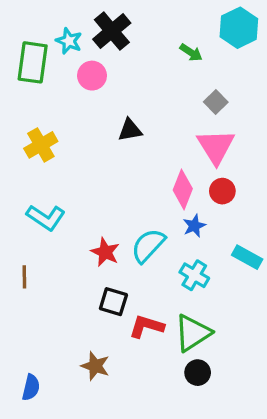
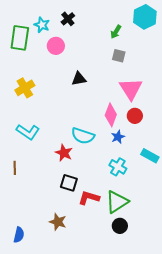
black cross: (112, 31) -> (68, 19), size x0.6
green arrow: (191, 52) -> (116, 32), turned 88
gray square: (216, 102) -> (119, 56), moved, turned -32
cyan semicircle: (148, 246) -> (83, 136), moved, turned -115

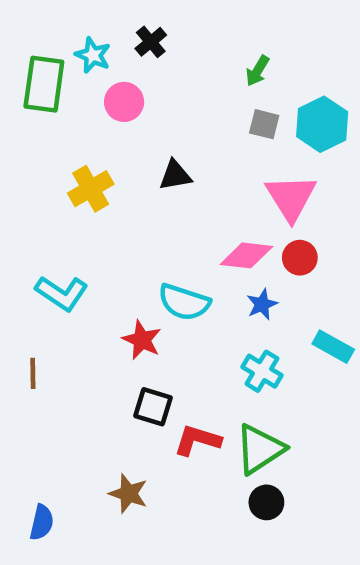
cyan hexagon: (145, 17) -> (322, 124), moved
yellow cross: (25, 88) -> (91, 189), moved
pink diamond: (111, 115) -> (246, 255), turned 75

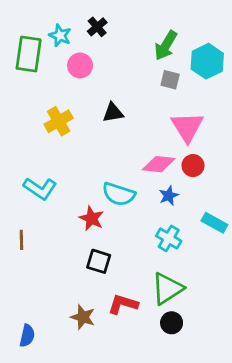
green arrow: (258, 71) -> (166, 45), size x1.5
cyan hexagon: (322, 124) -> (207, 61), moved
red L-shape: (197, 440) -> (123, 304), moved

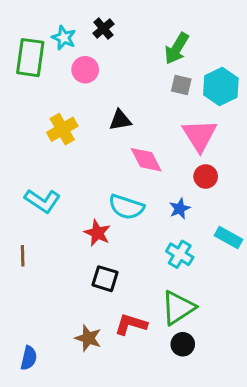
cyan hexagon: (207, 61) -> (221, 87), moved
pink diamond: (159, 164) -> (146, 160), moved, turned 56

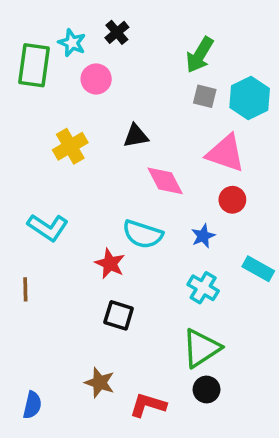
pink triangle: (200, 135) -> (225, 153), turned -39
red L-shape: (131, 324) -> (148, 405), moved

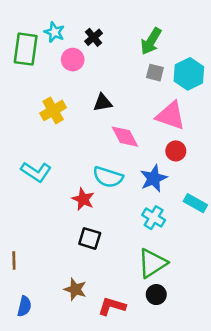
black cross: (117, 32) -> (94, 37), moved
blue star: (203, 236) -> (154, 178), size x1.5
brown line: (25, 289) -> (14, 261), moved

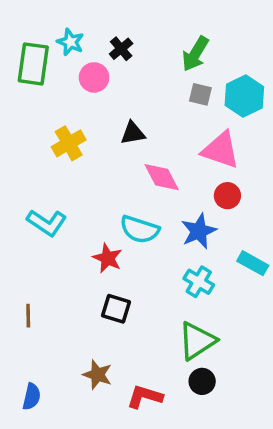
brown line: (14, 261) -> (28, 316), moved

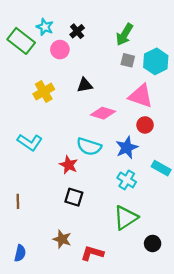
green rectangle: (33, 64) -> (21, 41), turned -60
pink diamond: (162, 177) -> (103, 113), turned -45
black circle: (202, 381) -> (153, 243), moved

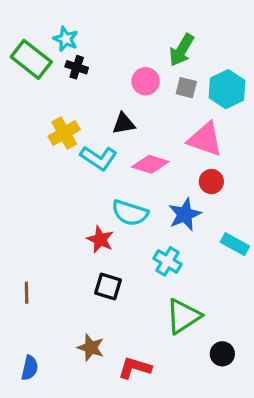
black cross: (77, 31) -> (77, 67), moved, turned -32
pink circle: (60, 50) -> (146, 81), moved
cyan L-shape: (30, 142) -> (99, 158), moved
cyan cross: (127, 180) -> (167, 261), moved

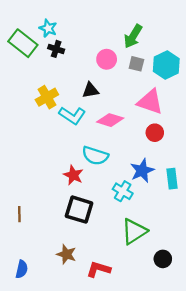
blue star: (185, 214) -> (142, 171), moved
cyan rectangle: (235, 244) -> (172, 179), turned 54
black square: (108, 286) -> (79, 210), size x1.4

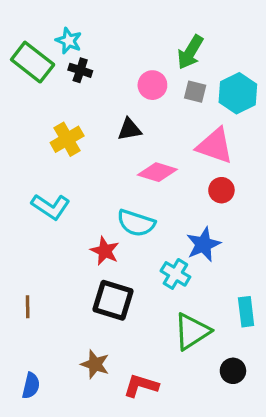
cyan L-shape: (72, 115) -> (51, 207), moved
cyan rectangle: (172, 179) -> (246, 312), moved

